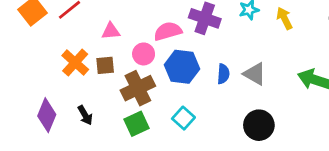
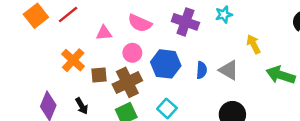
yellow arrow: (285, 18) -> (253, 44), moved
pink semicircle: (168, 31) -> (140, 23), moved, turned -140
brown square: (105, 65) -> (99, 75), moved

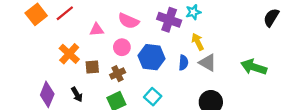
cyan star: (224, 15) -> (193, 12), moved
yellow arrow: (253, 44) -> (198, 42), moved
brown cross: (127, 82) -> (118, 74), size x0.6

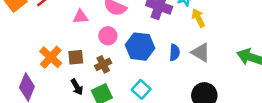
yellow arrow: (198, 42) -> (198, 18), moved
orange cross: (69, 54) -> (51, 57), moved
black arrow: (77, 94) -> (77, 87), moved

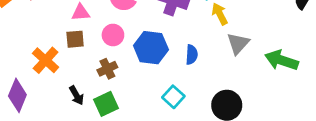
gray triangle: (201, 52) -> (238, 43), moved, turned 42
brown square: (76, 57) -> (75, 39), moved
cyan square: (141, 89) -> (173, 97), moved

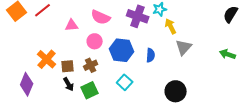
brown square: (75, 39) -> (68, 66), moved
green arrow: (282, 60) -> (228, 54), moved, size x0.7
cyan square: (173, 97) -> (125, 82), moved

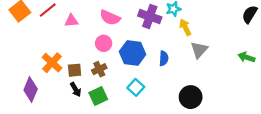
pink triangle: (72, 25) -> (71, 21), moved

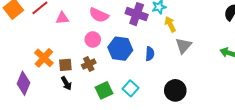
cyan square: (136, 87) -> (130, 88), moved
green square: (98, 96) -> (104, 90), moved

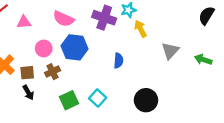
pink circle: (93, 39) -> (44, 48), moved
gray triangle: (183, 46) -> (170, 51), moved
blue hexagon: (120, 49) -> (74, 47), moved

